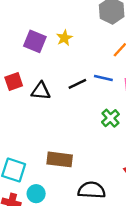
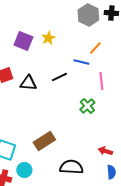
blue line: (103, 78) -> (81, 62), moved
brown rectangle: (60, 159) -> (44, 141), turned -40

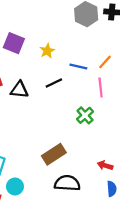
yellow star: (48, 38) -> (47, 51), moved
orange line: (95, 48) -> (105, 62), moved
brown rectangle: (44, 141) -> (54, 154), moved

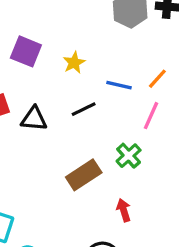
pink line: (101, 88) -> (151, 116), turned 30
brown rectangle: (54, 154) -> (84, 175), moved
red arrow: (105, 165) -> (124, 210), moved, turned 56

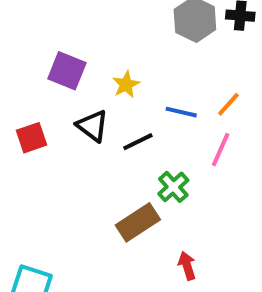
black triangle: (34, 119) -> (93, 126), moved, turned 32
green cross: (129, 156) -> (173, 187), moved

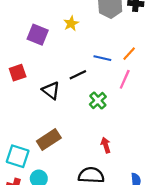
yellow star: (126, 85) -> (71, 24), moved
black triangle: (93, 126) -> (51, 90), moved
brown rectangle: (138, 222) -> (49, 140), moved

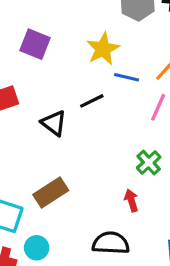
yellow star: (71, 24) -> (103, 49), moved, size x1.5
green cross: (98, 100) -> (149, 163), moved

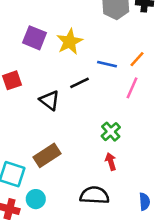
yellow star: (103, 49) -> (70, 42), moved
green cross: (149, 163) -> (111, 132), moved

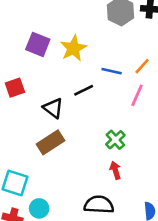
brown rectangle: (47, 155) -> (51, 142), moved

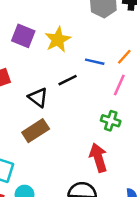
green cross: (115, 140) -> (111, 121), moved, turned -30
red arrow: (115, 170) -> (98, 158), size x1.6

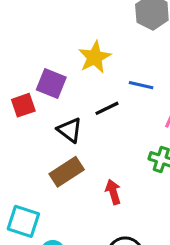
purple square: (23, 36) -> (51, 84), moved
red arrow: (98, 158) -> (113, 192), moved, size x0.7

